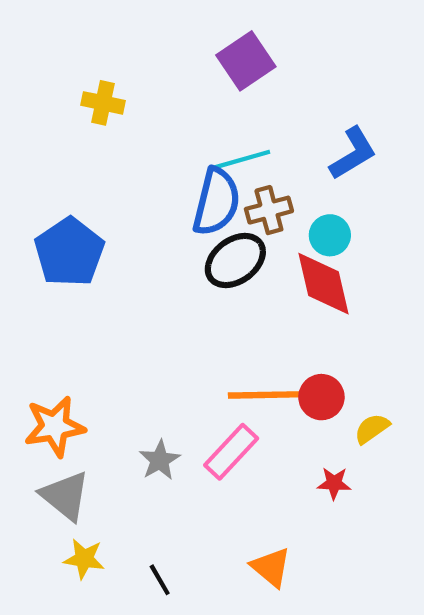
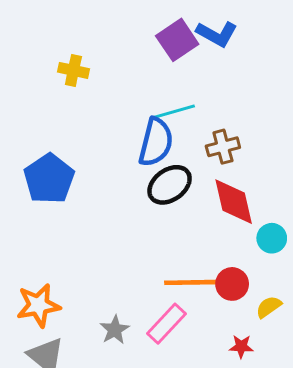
blue L-shape: (353, 153) -> (217, 34), moved, turned 60
brown cross: (269, 210) -> (223, 147), moved
cyan circle: (330, 235) -> (272, 238), moved

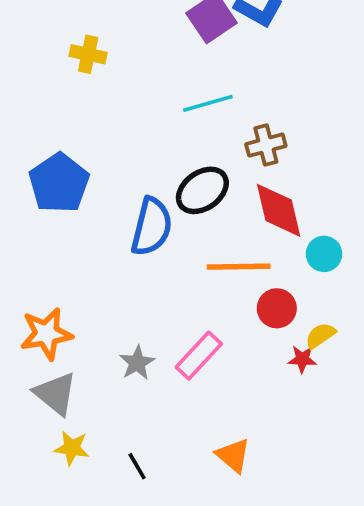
blue semicircle: (156, 142) -> (152, 227), moved
orange line: (191, 282) -> (239, 267), moved
red star: (241, 347) -> (302, 359), moved

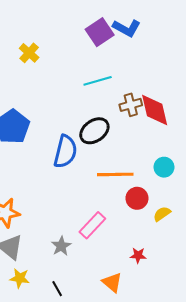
yellow cross: (88, 54) -> (29, 53), turned 30
red diamond: (279, 210) -> (155, 110), moved
red star: (302, 359) -> (138, 255), moved
gray star: (137, 363) -> (61, 246), moved

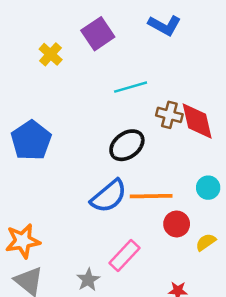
purple square: (100, 32) -> (98, 34), moved
brown cross: (131, 105) -> (169, 115), turned 30
blue semicircle: (65, 152) -> (109, 196), moved, turned 36

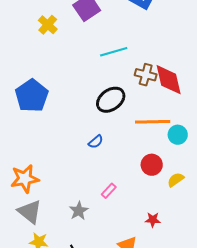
blue semicircle: (109, 196) -> (96, 142), size x0.5
orange line: (151, 196) -> (153, 122), moved
pink rectangle: (125, 255) -> (109, 191), size x0.6

